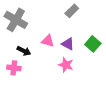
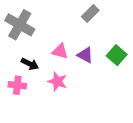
pink star: (66, 65) -> (57, 81), moved

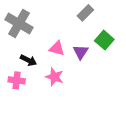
purple triangle: (85, 55) -> (81, 52), turned 35
green square: (117, 55) -> (104, 40), moved

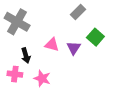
black arrow: (28, 60) -> (26, 56), turned 48
pink star: (55, 77) -> (42, 78), moved

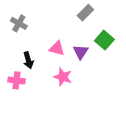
gray cross: (17, 22) -> (19, 23), size x0.6
pink star: (42, 78) -> (63, 77), moved

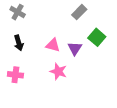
gray cross: (19, 23) -> (18, 12), moved
black arrow: (28, 60) -> (19, 43), moved

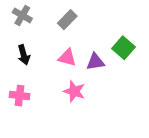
gray rectangle: (79, 12) -> (67, 20), moved
purple triangle: (75, 48) -> (95, 62), turned 48

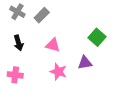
gray rectangle: (67, 20) -> (42, 15), moved
purple triangle: (95, 62) -> (85, 63), moved

